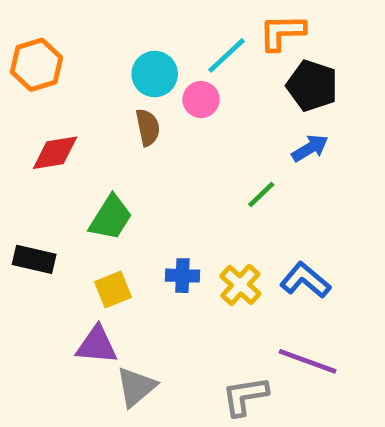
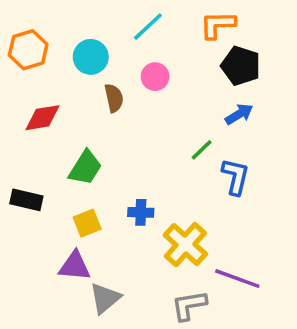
cyan line: (226, 55) -> (148, 27), moved
cyan circle: (155, 74) -> (91, 57), moved
blue L-shape: (305, 280) -> (235, 177), moved, turned 63
yellow cross: (240, 285) -> (185, 245), moved, size x1.4

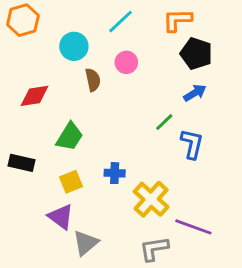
orange hexagon: (28, 50) -> (23, 20), moved
purple triangle: (75, 266) -> (61, 217), turned 32

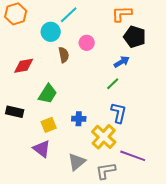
cyan line: (121, 22) -> (69, 15), moved
blue arrow: (195, 93) -> (122, 62), moved
blue L-shape: (192, 144) -> (119, 113), moved
gray triangle: (86, 243) -> (77, 162), moved

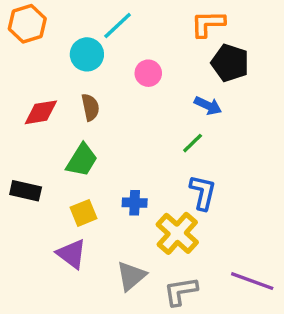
brown semicircle: (64, 55) -> (90, 107), moved
blue arrow: (122, 62) -> (208, 106), turned 56
purple line: (133, 156) -> (252, 281), moved

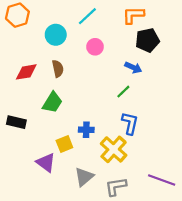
cyan line: (118, 25) -> (87, 16), moved
black pentagon: (230, 63) -> (147, 40), turned -30
yellow square: (83, 213) -> (64, 144), moved

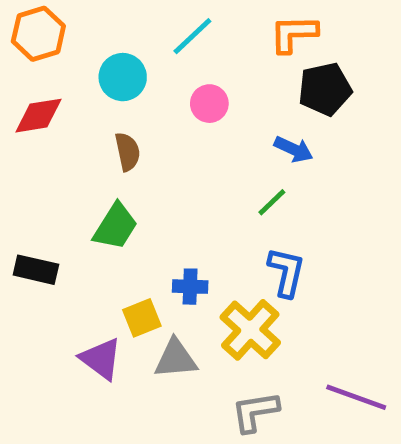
red diamond: (26, 72) -> (38, 116), moved
gray triangle: (84, 177) -> (176, 359), moved, turned 35

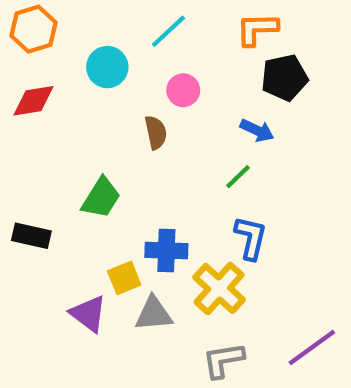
brown semicircle: (127, 152) -> (156, 132), moved
blue cross: (190, 287) -> (166, 251), size x1.4
purple line: (356, 397) -> (312, 348), turned -56

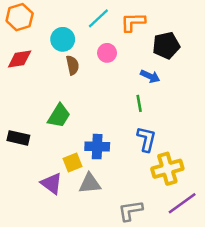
orange L-shape: (257, 29) -> (133, 22), moved
brown semicircle: (156, 132) -> (73, 65), moved
green line: (238, 177) -> (139, 103), turned -56
yellow cross: (219, 288) -> (167, 169), moved, turned 32

